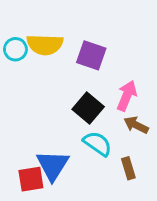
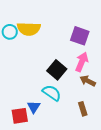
purple square: (91, 55) -> (80, 36), moved
cyan semicircle: (97, 144) -> (52, 93), moved
blue triangle: (53, 165) -> (34, 107), size x0.6

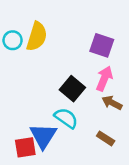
yellow semicircle: (29, 29) -> (37, 36), turned -75
blue triangle: (34, 107) -> (43, 136), size x1.6
brown rectangle: (83, 109) -> (106, 138), turned -40

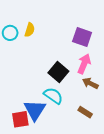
yellow semicircle: (37, 36) -> (30, 30), size x0.6

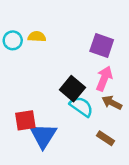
yellow semicircle: (30, 30) -> (37, 37), turned -104
cyan semicircle: (53, 96) -> (81, 106), moved
red square: (20, 119) -> (25, 120), moved

